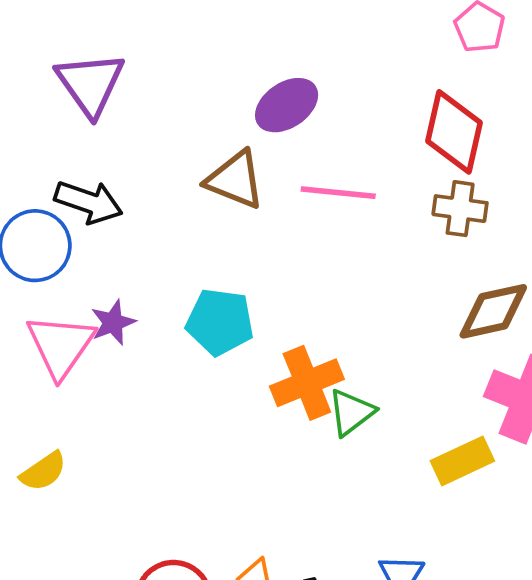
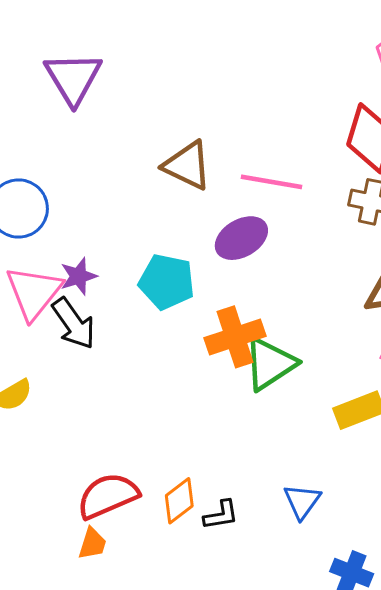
purple ellipse: (287, 105) -> (241, 238), moved
black arrow: (89, 202) -> (74, 324), moved, turned 32
green triangle: (351, 412) -> (270, 364), size x1.4

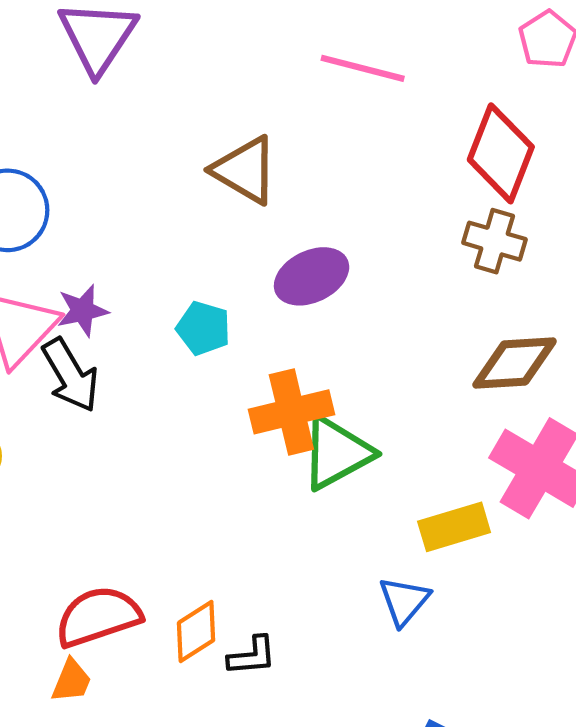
pink line: (272, 182) -> (363, 68), moved
cyan pentagon: (167, 282) -> (204, 328), size x0.7
blue triangle: (302, 501) -> (404, 601), moved

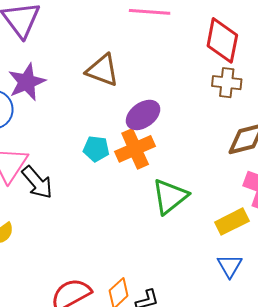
purple star: (83, 311) -> (27, 82), moved, size x1.5
orange cross: (291, 412) -> (135, 149), moved
blue triangle: (404, 601) -> (230, 266), moved

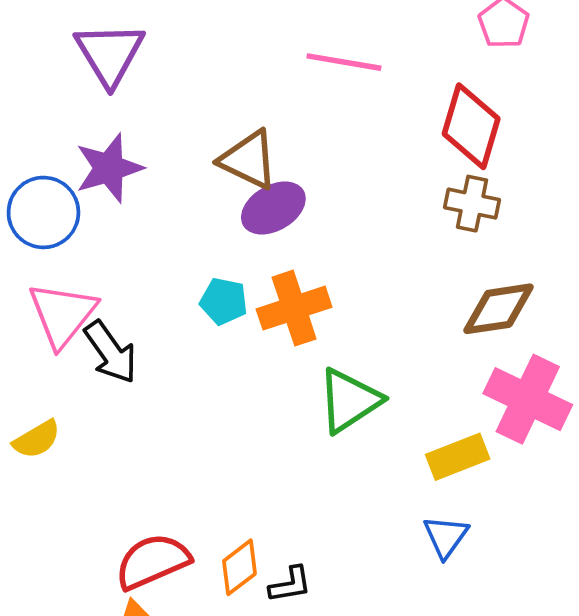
purple ellipse: (143, 115) -> (273, 208), moved

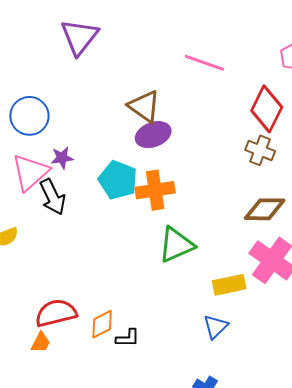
purple star: (109, 168) -> (62, 158), moved, size x0.6
cyan pentagon: (224, 301) -> (118, 180), size x1.5

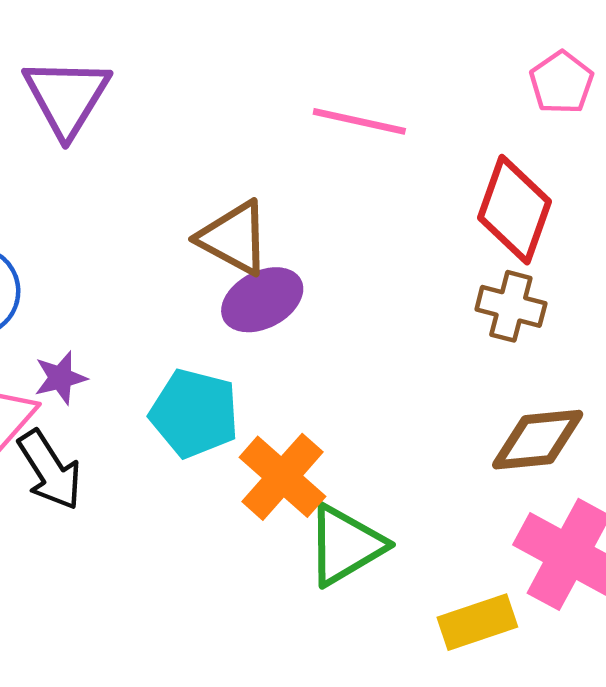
orange cross: (155, 190) -> (282, 477), moved, turned -33

